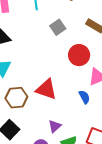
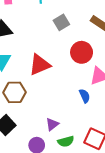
red triangle: (46, 89) -> (40, 65), moved, turned -45

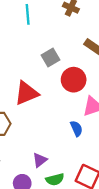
gray square: (61, 22) -> (51, 57), moved

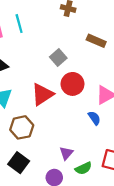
cyan line: (28, 14) -> (19, 24), moved
red circle: (74, 80) -> (73, 84), moved

